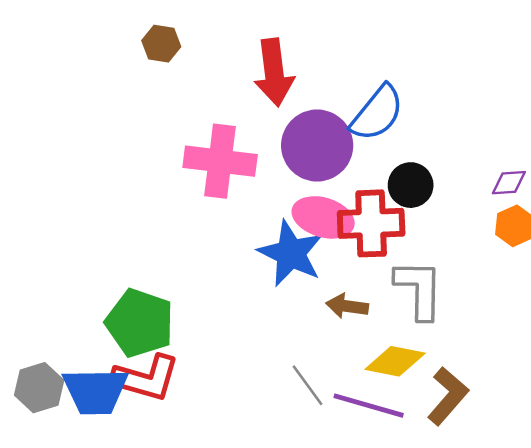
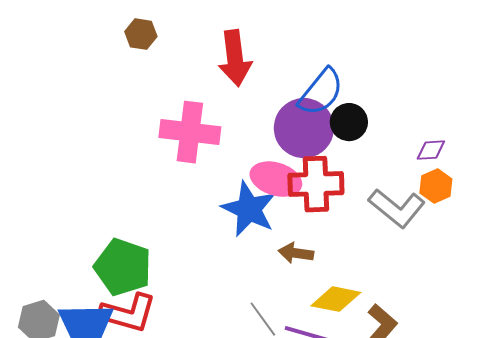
purple circle: (317, 145) -> (304, 128), moved
black circle: (411, 185) -> (349, 122), moved
gray L-shape: (419, 289) -> (397, 208), moved, turned 128

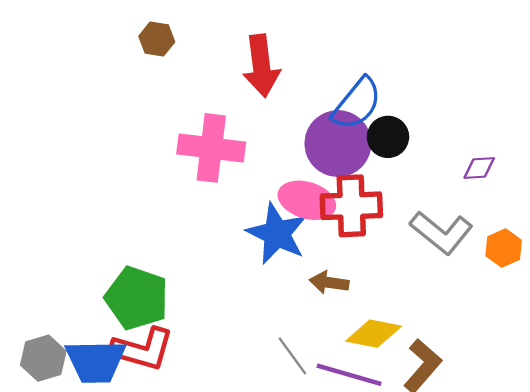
orange hexagon: (436, 186) -> (504, 248), moved

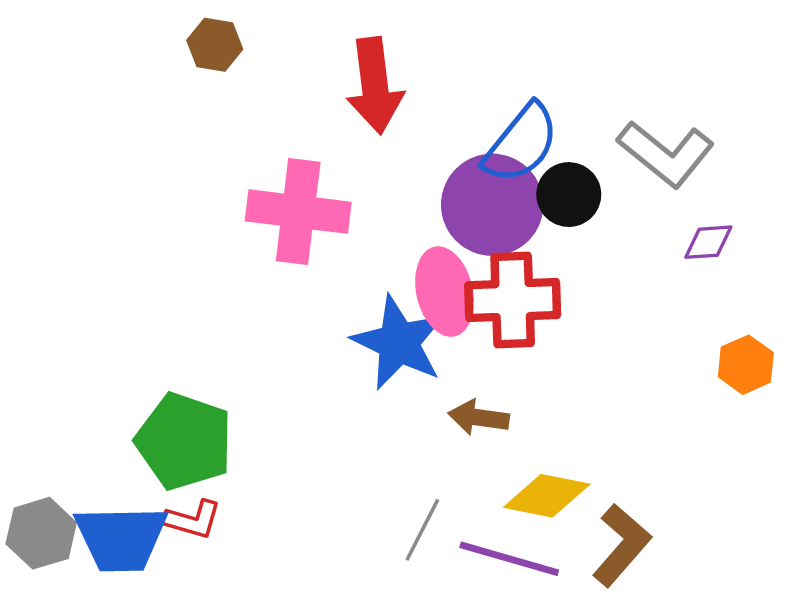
pink ellipse: (307, 200) -> (445, 292), turned 60
gray L-shape: (441, 232) -> (666, 154), moved
red L-shape: (142, 349) -> (193, 520), size x0.6
gray line: (292, 356) -> (422, 530), turned 63

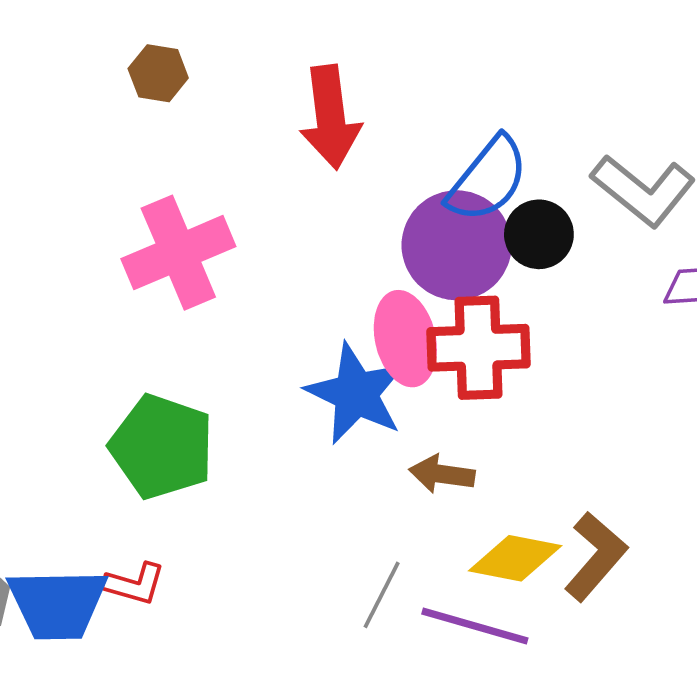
pink cross: (298, 212) -> (178, 253), moved, turned -30
green pentagon: (184, 441) -> (162, 447), moved
brown L-shape: (622, 545) -> (596, 556), moved

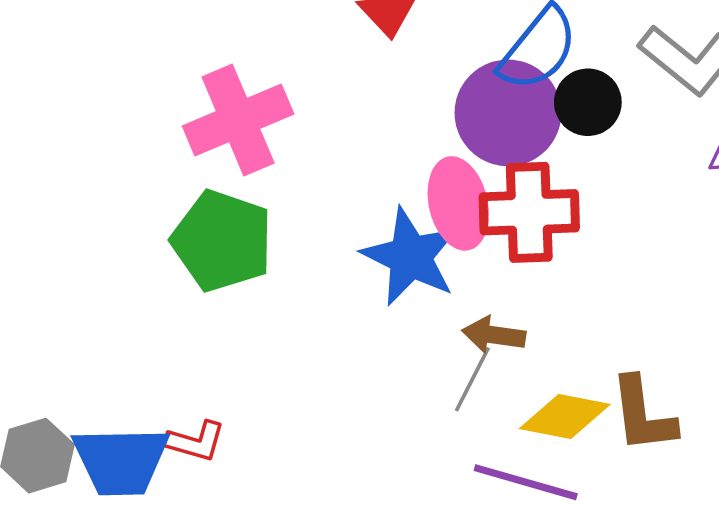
green pentagon: (162, 447) -> (222, 241), moved
brown L-shape: (596, 556) -> (643, 415), turned 132
gray line: (382, 595) -> (472, 379), moved

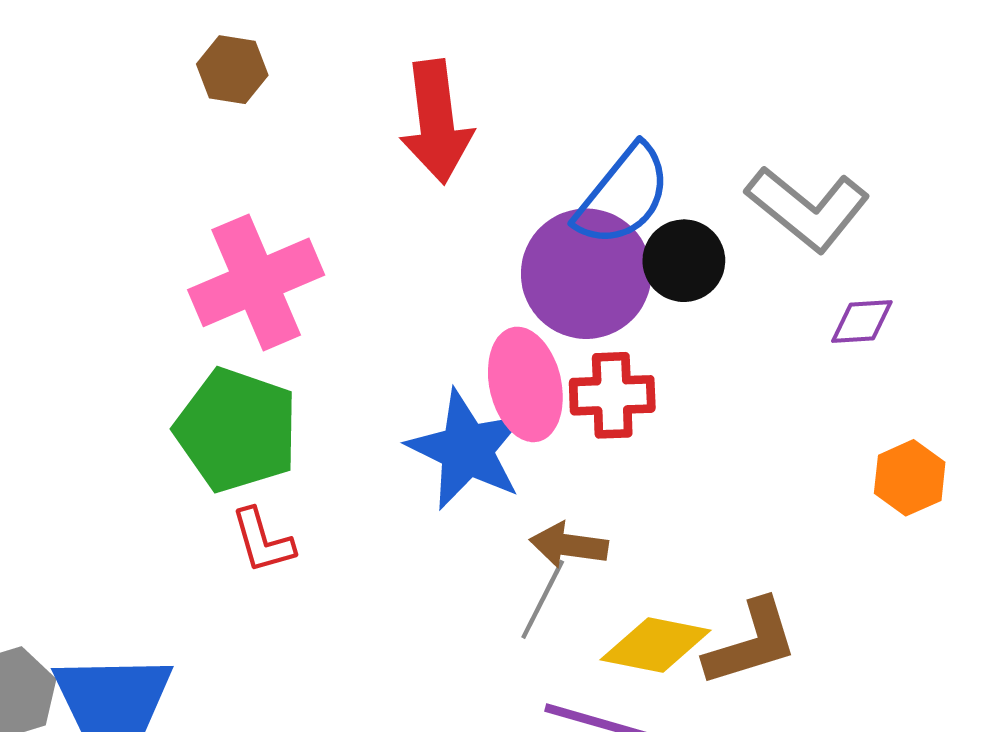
red cross: (529, 212) -> (612, 395), size x0.7
brown L-shape: (643, 415) -> (751, 643), turned -100
red L-shape: (195, 441) -> (263, 541), moved, turned 58

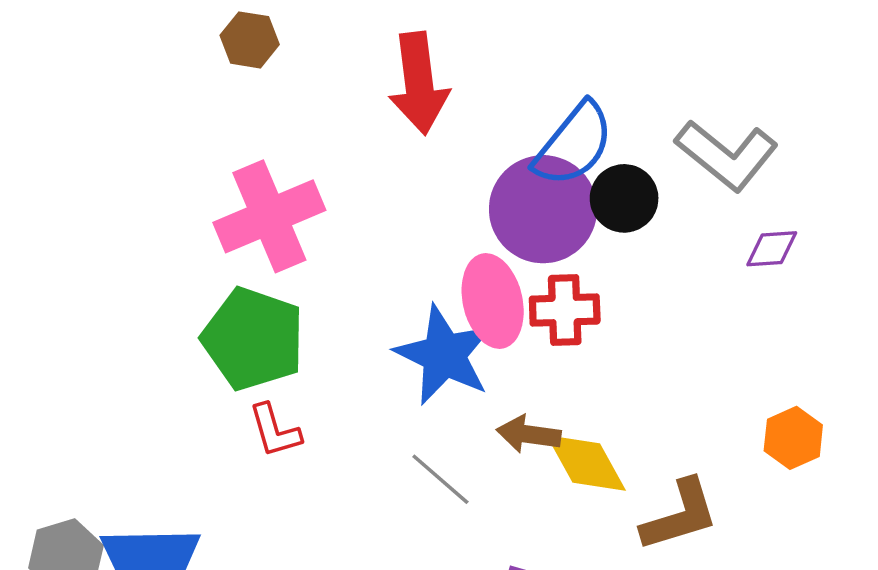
orange hexagon: (910, 478) -> (793, 438), moved
gray line: (543, 599) -> (440, 479), moved, turned -76
yellow diamond: (656, 645) -> (586, 463), moved, turned 50

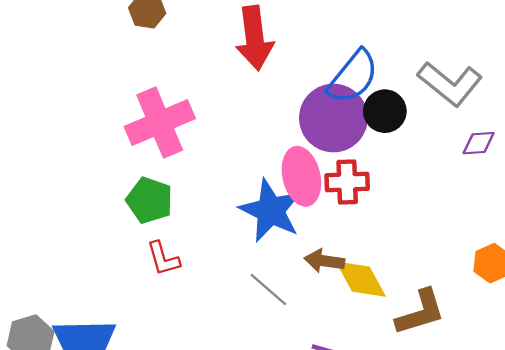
green pentagon: (253, 339) -> (149, 200), size x0.7

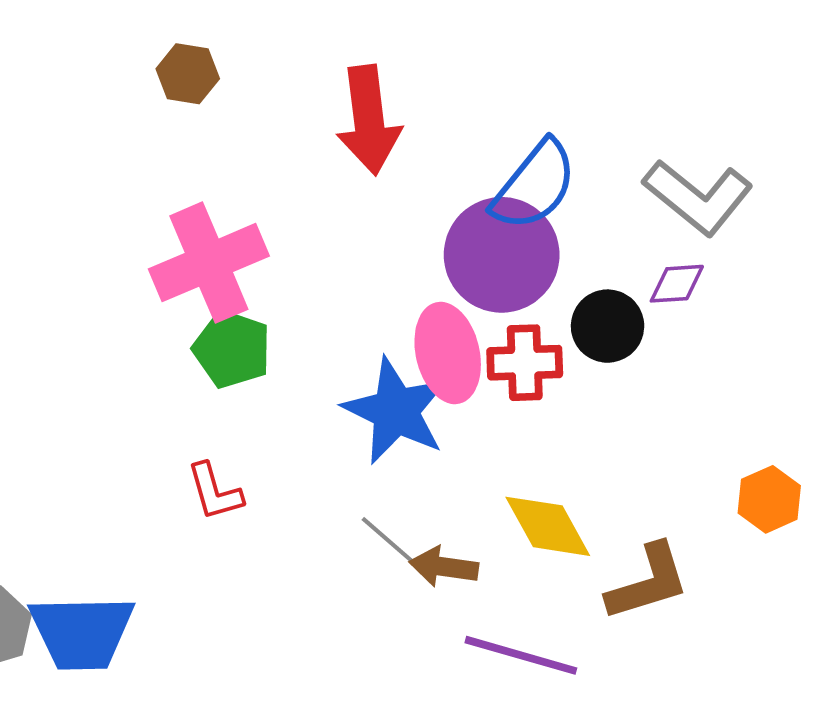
black circle: (385, 111) -> (608, 326), moved
purple diamond: (479, 143) -> (677, 284), moved
green pentagon: (149, 200) -> (232, 349), moved
brown arrow: (324, 261) -> (444, 567), moved

